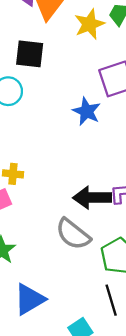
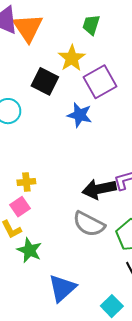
yellow star: (89, 24) -> (72, 58), moved
black square: (30, 54) -> (45, 81), moved, turned 32

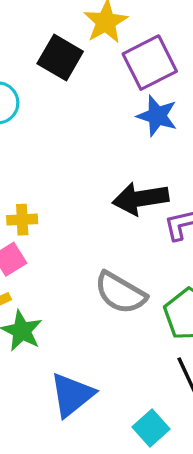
blue star: (80, 115) -> (157, 116), moved
black arrow: (99, 189) -> (141, 199), moved

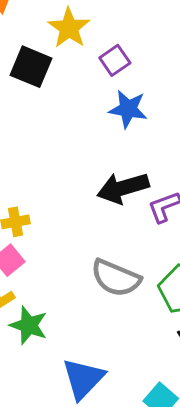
purple square: (150, 63) -> (115, 60), size x0.6

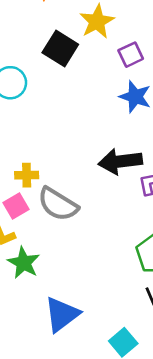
gray semicircle: (116, 278) -> (58, 204), moved

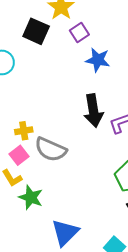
purple square: (131, 55) -> (79, 32), moved
black arrow: (120, 161) -> (93, 111), turned -84

